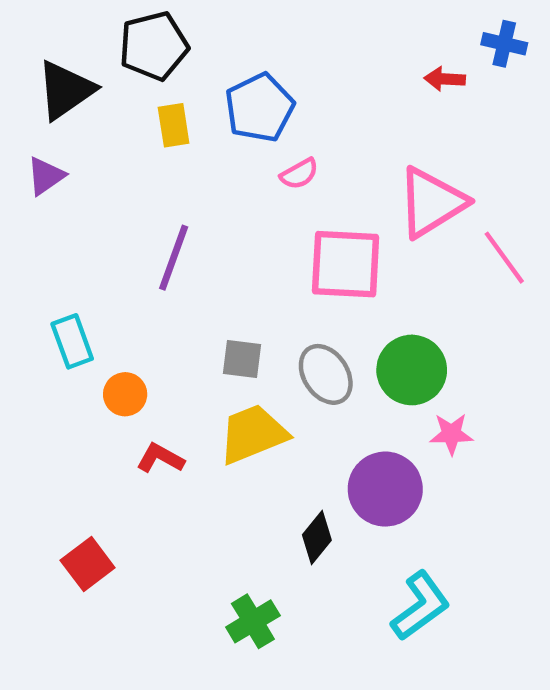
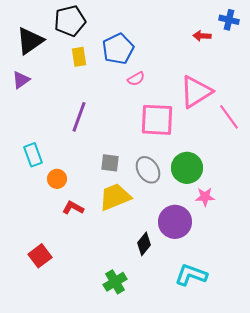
cyan L-shape: (420, 606) -> (191, 275), turned -124

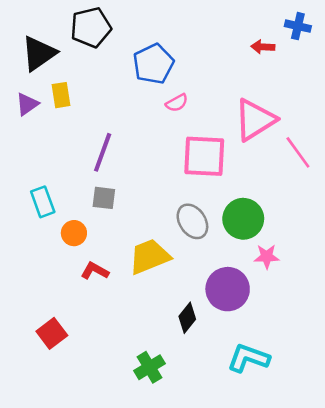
yellow rectangle: (79, 57) -> (61, 95), moved
gray square: (110, 163) -> (104, 198), moved

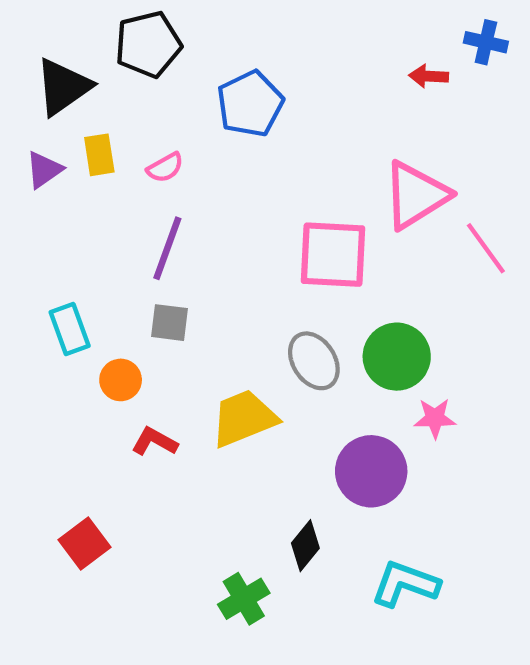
pink semicircle: (177, 103) -> (165, 168), moved
black diamond: (187, 318) -> (305, 546), moved

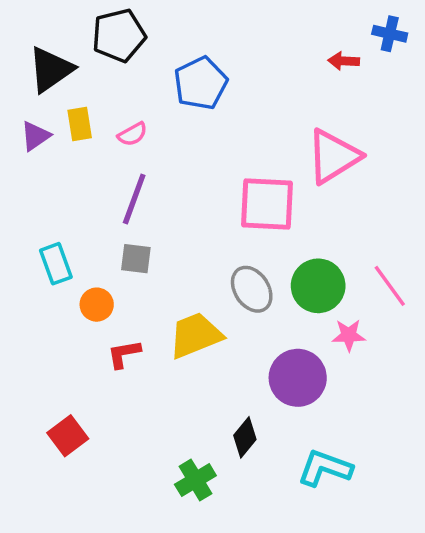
pink line: (486, 248) -> (390, 286), moved
red L-shape: (155, 442) -> (124, 354), turned -39

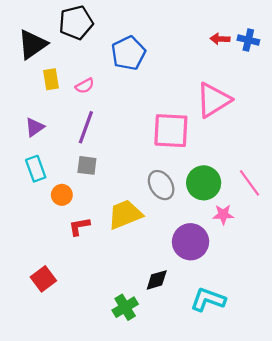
blue cross: (390, 34) -> (248, 40), moved
purple triangle: (35, 136) -> (35, 127), moved
black diamond: (245, 437) -> (157, 280), turned 35

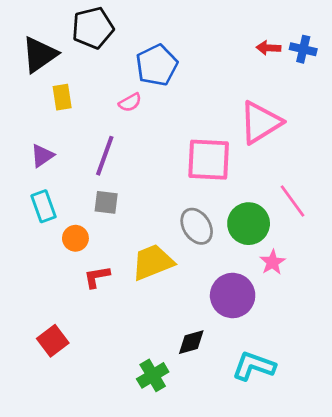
pink semicircle: (85, 86) -> (130, 102), moved
pink line: (249, 183) -> (292, 201), moved
pink star: (223, 214) -> (273, 262), turned -30

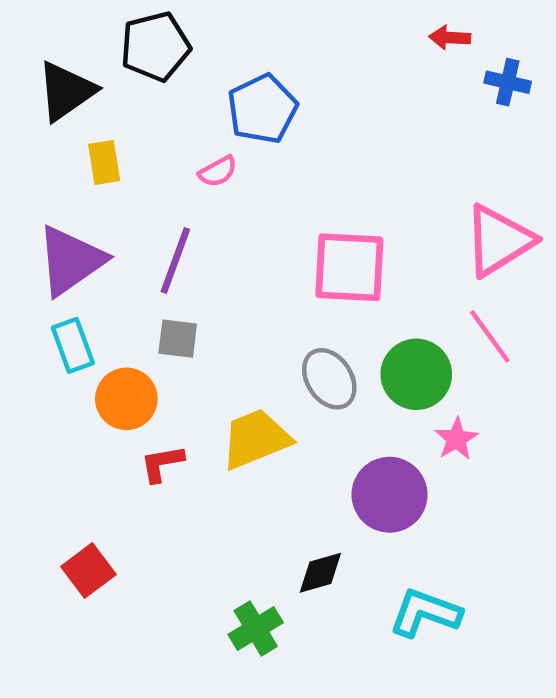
red arrow: (269, 48) -> (450, 38), moved
pink triangle: (261, 122) -> (499, 240), moved
purple triangle: (42, 156) -> (71, 261), size x1.8
orange circle: (75, 238) -> (126, 399), size x1.4

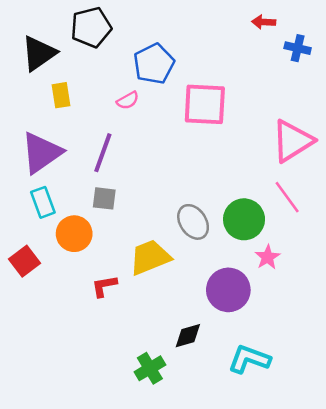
pink square: (349, 267) -> (205, 104), moved
red L-shape: (162, 463) -> (104, 286), moved
red square: (88, 571) -> (24, 261), moved

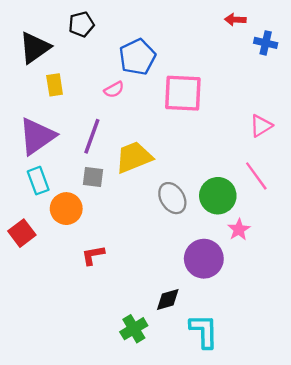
black pentagon: (91, 27) -> (81, 24), size x0.7
pink triangle: (292, 141) -> (261, 126), size x0.6
yellow trapezoid: (150, 257) -> (134, 157), moved
cyan L-shape: (249, 359) -> (204, 331), moved, turned 69

